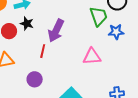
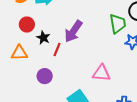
black star: (27, 24) -> (43, 38), moved
pink triangle: (92, 57) -> (101, 73), moved

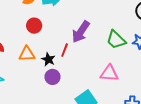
green trapezoid: (118, 24) -> (116, 40), moved, turned 145
black star: (43, 38) -> (48, 59), moved

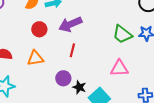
purple arrow: (81, 32) -> (70, 24), moved, turned 40
black star: (48, 59) -> (79, 87), moved

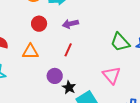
purple arrow: (70, 24) -> (70, 24), size x0.7
pink triangle: (119, 68) -> (112, 75), turned 42

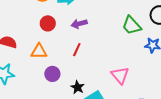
green trapezoid: (120, 42) -> (132, 25), moved
purple circle: (55, 76) -> (52, 74), moved

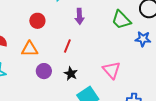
purple arrow: (79, 24) -> (79, 16), moved, turned -77
black star: (78, 87) -> (71, 74), moved

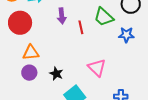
red circle: (37, 21) -> (20, 23), size x1.5
red line: (67, 46) -> (81, 27), moved, turned -32
orange triangle: (30, 49) -> (31, 53), moved

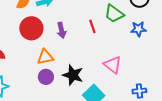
purple arrow: (62, 16) -> (61, 30), moved
black star: (56, 74) -> (73, 75), size x1.5

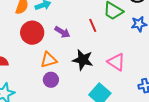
purple arrow: (61, 30) -> (62, 32), turned -42
black star: (73, 75) -> (83, 60), moved

